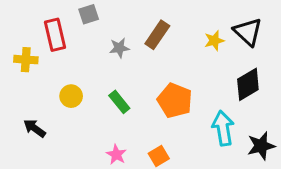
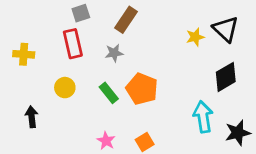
red rectangle: (55, 35) -> (73, 44), moved
brown rectangle: (157, 35) -> (126, 20), moved
gray star: (119, 48) -> (114, 53), moved
orange pentagon: (175, 100) -> (142, 89), moved
black arrow: (35, 128) -> (32, 117), turned 48

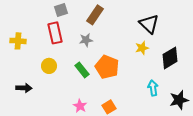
black triangle: (226, 29) -> (149, 24), moved
yellow star: (195, 37) -> (142, 48), moved
black arrow: (32, 117) -> (24, 88), turned 98
cyan arrow: (203, 117) -> (153, 88), size x0.7

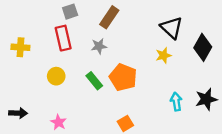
black diamond: (170, 58) -> (203, 47), moved, turned -30
black arrow: (24, 88) -> (18, 113), moved
black star: (179, 100) -> (206, 99), moved
pink star: (80, 106) -> (58, 122), moved

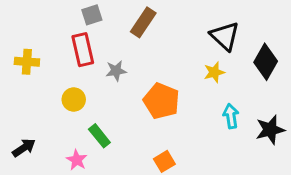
gray star: (99, 46) -> (116, 71), moved
green rectangle: (94, 81) -> (99, 136), moved
cyan arrow: (176, 102) -> (231, 116), moved
black arrow: (18, 113) -> (24, 148), turned -36

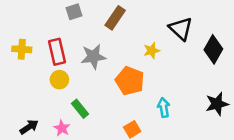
red rectangle: (83, 50) -> (57, 52), moved
gray star: (116, 71) -> (93, 57), size x1.5
yellow star: (214, 72) -> (152, 51), moved
cyan arrow: (231, 116) -> (164, 108), moved
black arrow: (24, 148) -> (29, 127), moved

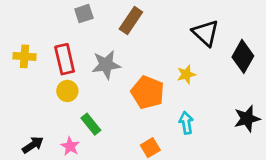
yellow star: (152, 51) -> (186, 74), moved

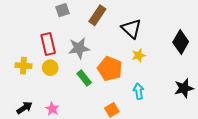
black triangle: (206, 33) -> (131, 29), moved
yellow cross: (24, 56) -> (23, 66), moved
green rectangle: (91, 124) -> (84, 78), moved

